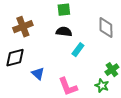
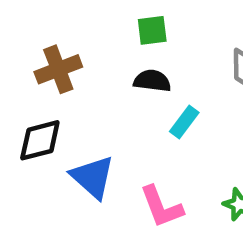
blue triangle: (38, 74) -> (93, 177), size x1.5

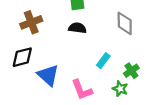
cyan rectangle: (184, 122) -> (103, 61), moved

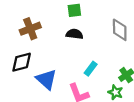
cyan rectangle: (103, 61) -> (91, 69), moved

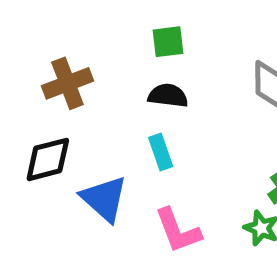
cyan rectangle: (91, 69) -> (161, 152), moved, turned -56

